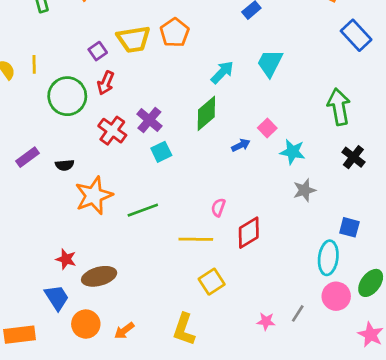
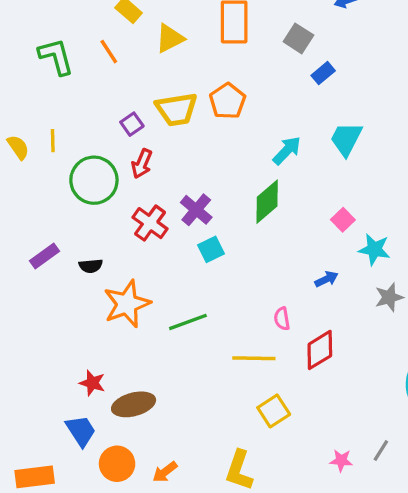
blue arrow: (241, 145) -> (326, 279), moved
pink semicircle: (218, 207) -> (282, 319), turned -30

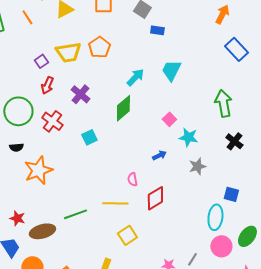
blue rectangle: (323, 73) -> (157, 30), turned 48
green circle: (94, 180) -> (18, 111), moved
purple cross: (196, 210) -> (80, 94), moved
green line: (188, 322) -> (75, 214), moved

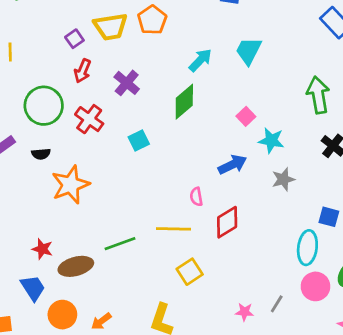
blue arrow: (159, 155) -> (232, 165), size x1.5

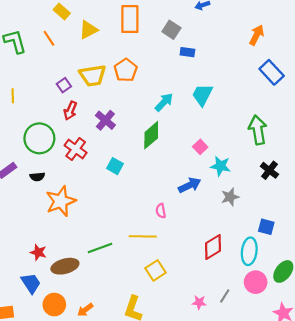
cyan square: (139, 140) -> (115, 166), turned -35
red diamond: (227, 222) -> (213, 247), moved

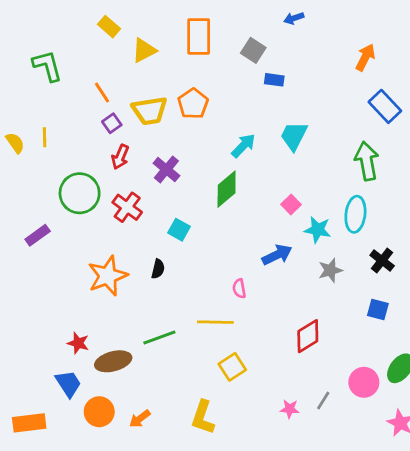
orange line: (49, 38) -> (102, 92), moved
green arrow: (258, 130) -> (367, 161), moved
black cross: (269, 170) -> (382, 260), moved
black semicircle: (37, 177) -> (158, 269), moved, turned -72
cyan ellipse: (249, 251) -> (355, 214), moved

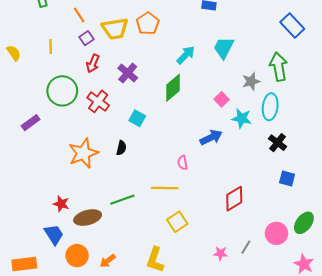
yellow line: (45, 137) -> (51, 47), moved
black cross: (382, 260) -> (278, 143), moved
gray star: (330, 270) -> (251, 81), moved

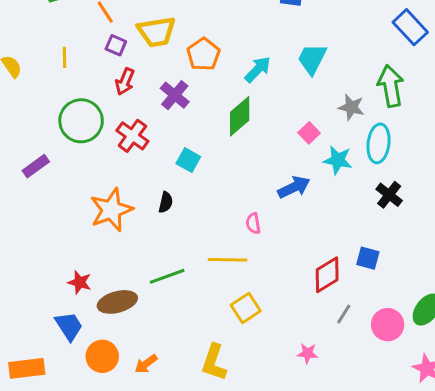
orange pentagon: (148, 23) -> (203, 54), moved
purple square: (87, 38) -> (116, 45), turned -32
gray star: (251, 81) -> (351, 107), turned 30
blue square: (287, 178) -> (368, 258), moved
gray line: (246, 247) -> (344, 314), moved

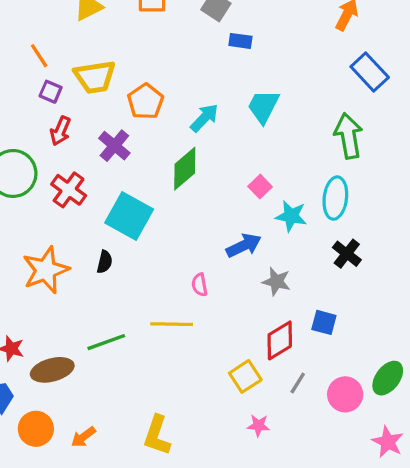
gray star: (351, 107) -> (276, 281), moved
cyan square: (188, 160) -> (129, 216), size x1.8
yellow square: (246, 308) -> (245, 376), moved

